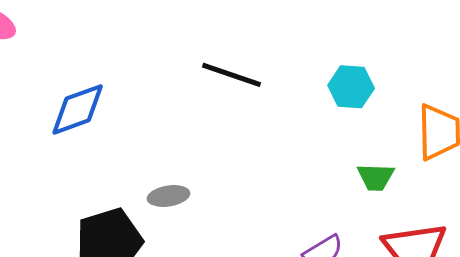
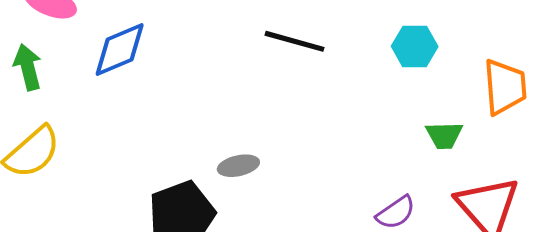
blue diamond: (78, 109) -> (120, 50), moved

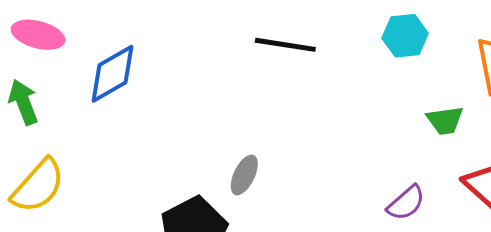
gray ellipse: (238, 166) -> (244, 175), turned -45

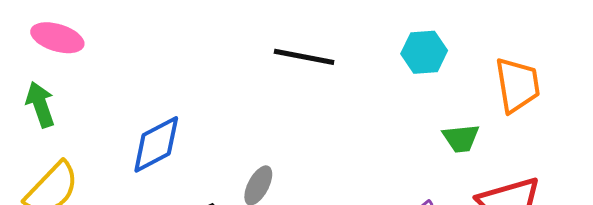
blue diamond: (113, 74) -> (156, 144), moved

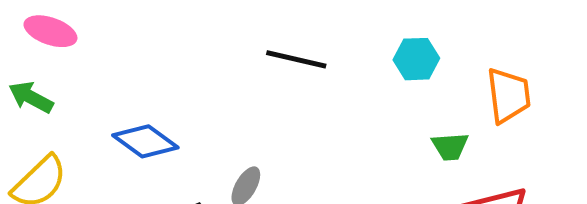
green arrow: (40, 105) -> (31, 97), turned -45
blue diamond: (156, 144) -> (145, 141), turned 62

